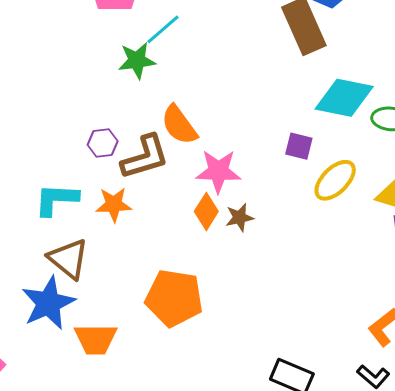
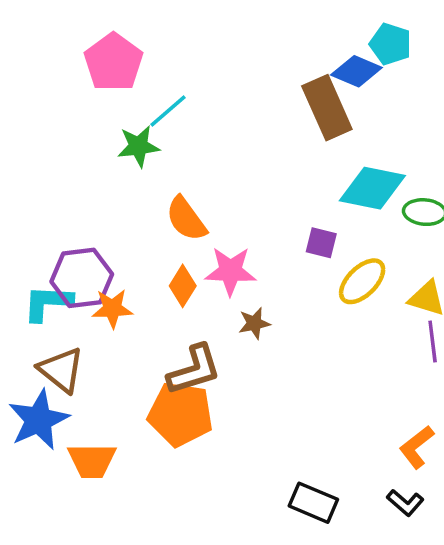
purple hexagon: (103, 143) -> (82, 278), moved, size x1.8
brown L-shape: (145, 157) -> (194, 370), moved
orange diamond: (206, 211) -> (183, 286), moved

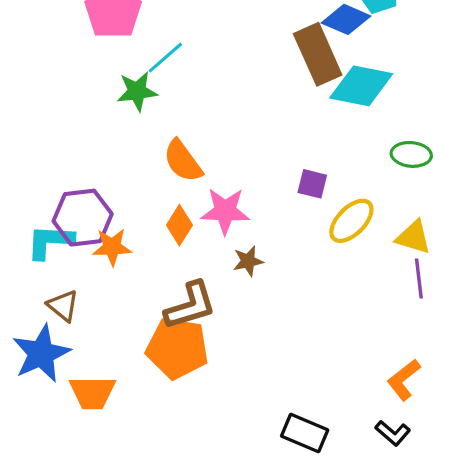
cyan diamond: (372, 188) -> (361, 86), moved
brown triangle: (61, 370) -> (63, 306), size x0.7

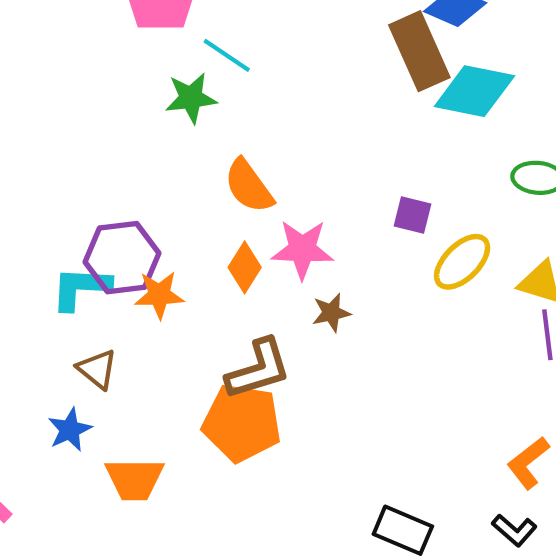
cyan line: (165, 58) -> (227, 55), turned 75
blue star: (41, 354) -> (70, 430), size x0.6

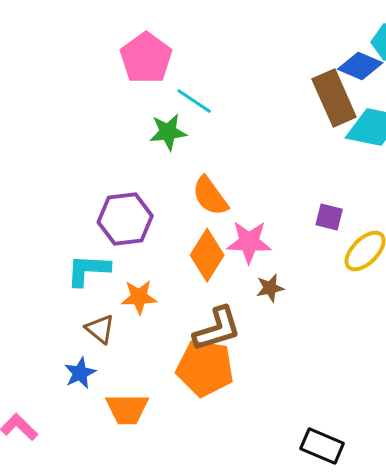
purple hexagon: (122, 258) -> (125, 219), moved
orange diamond: (245, 267) -> (207, 255), size x1.4
orange star: (159, 295) -> (139, 297), moved

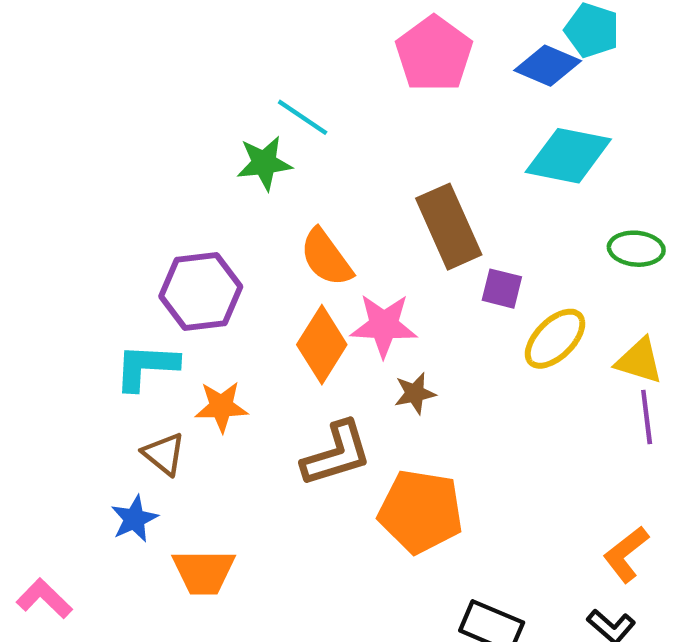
pink pentagon: (146, 58) -> (434, 54), moved
brown rectangle: (334, 98) -> (449, 227), moved
orange pentagon: (205, 368) -> (421, 511), moved

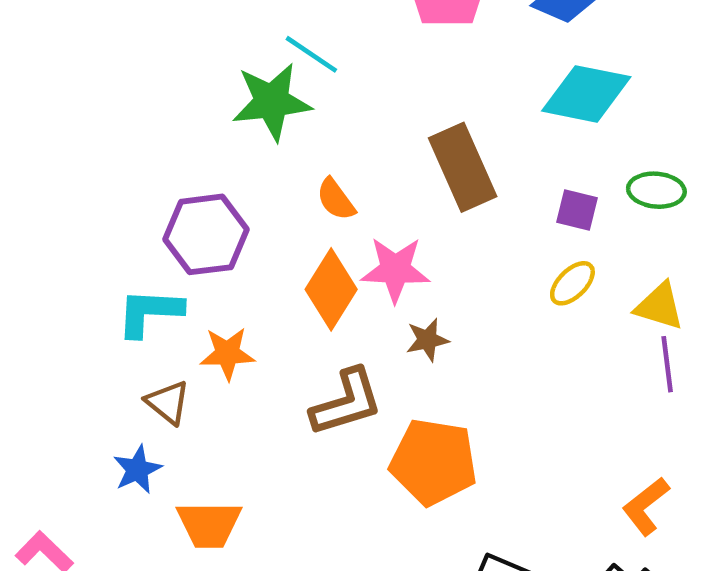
green star: (264, 163) -> (272, 102), size x1.4
orange semicircle: (326, 258) -> (336, 199), size x0.7
purple square: (502, 289) -> (577, 210), moved
yellow ellipse: (555, 339) -> (572, 283), size x0.7

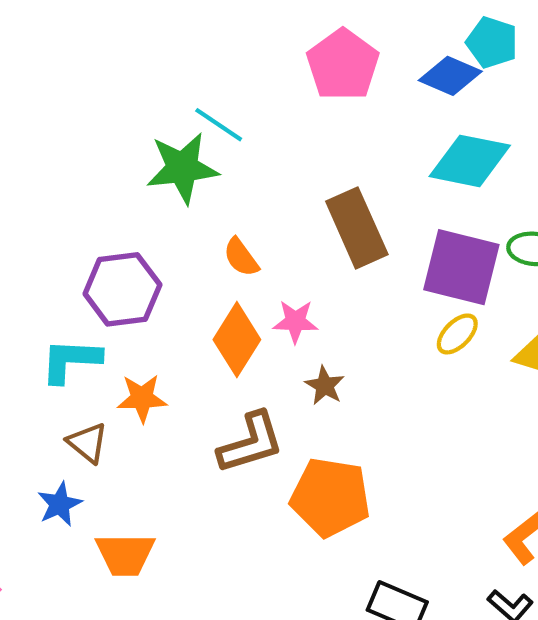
purple square: (577, 210) -> (461, 267), size x2.0
pink star: (395, 270) -> (295, 321), size x0.7
brown star: (427, 340) -> (325, 386), turned -30

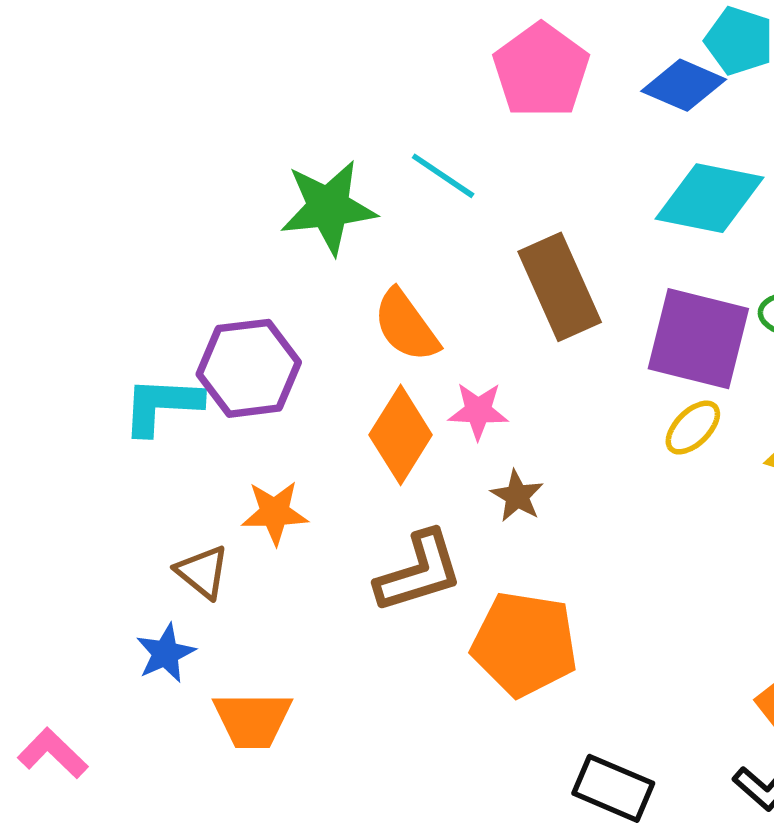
cyan line: (219, 125) -> (443, 176), moved
orange semicircle: (241, 257) -> (406, 326), size x1.4
cyan L-shape: (71, 360) -> (162, 405), moved

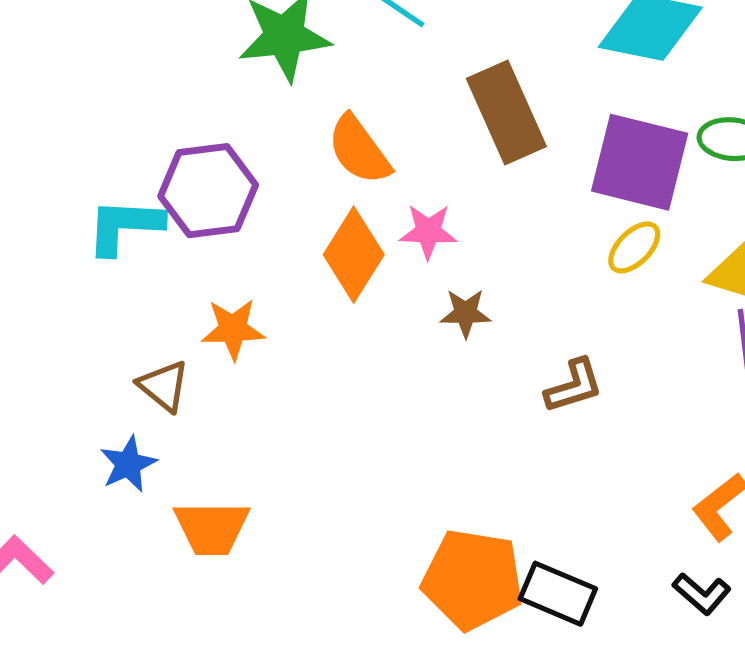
brown star: (517, 496) -> (466, 313), turned -30
brown L-shape: (419, 572) -> (574, 386), moved, size x0.7
orange pentagon: (524, 644) -> (473, 579), moved

